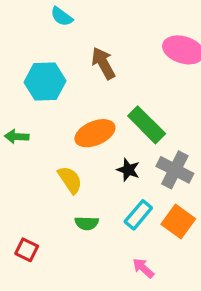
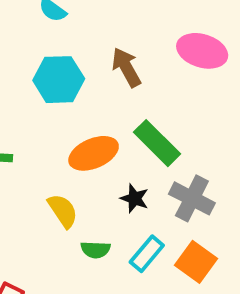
brown arrow: (103, 63) -> (126, 67), moved
cyan hexagon: (45, 82) -> (59, 80), moved
green semicircle: (87, 223) -> (96, 250), moved

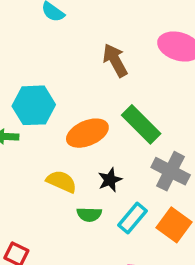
cyan hexagon: (59, 80) -> (34, 105), moved
black star: (135, 198) -> (110, 180), moved, turned 30
yellow semicircle: (63, 211) -> (61, 182), turned -32

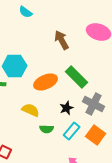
black star: (110, 180) -> (67, 108), moved

